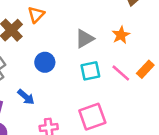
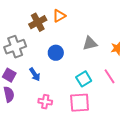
cyan square: (90, 71) -> (84, 79), moved, turned -35

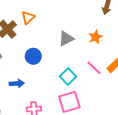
blue arrow: (35, 74) -> (17, 83), turned -48

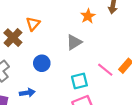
orange star: (96, 37) -> (88, 16), moved
cyan square: (68, 77) -> (79, 81), turned 35

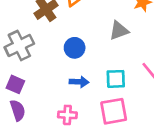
blue arrow: (27, 93) -> (79, 82), moved

